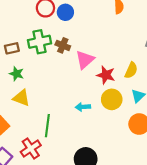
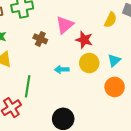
brown cross: (63, 45) -> (40, 39), moved
yellow semicircle: (131, 70) -> (110, 20), moved

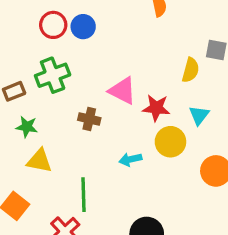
pink triangle: (65, 25) -> (122, 91), turned -42
cyan triangle: (114, 60) -> (199, 115), moved

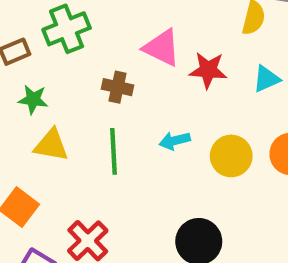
cyan triangle: (199, 115) -> (266, 79), turned 30
yellow circle: (170, 142) -> (231, 156), moved
green line: (84, 195) -> (114, 151), moved

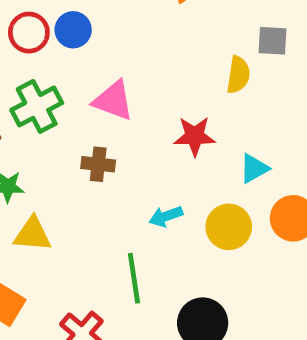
pink triangle: (162, 48) -> (113, 101), moved
cyan triangle: (266, 79) -> (254, 168), moved
green line: (114, 151) -> (134, 278), moved

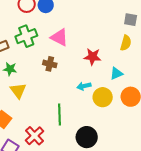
yellow semicircle: (238, 75) -> (126, 43), moved
cyan arrow: (166, 216) -> (84, 86), moved
yellow triangle: (32, 234) -> (18, 91), turned 42

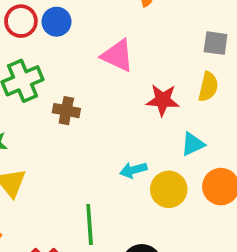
pink triangle: (59, 37) -> (118, 55), moved
red star: (92, 57) -> (163, 100), moved
brown cross: (50, 64) -> (66, 111), moved

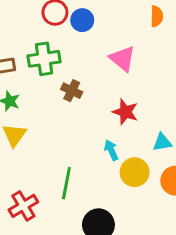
red star: (163, 100) -> (125, 112), moved
cyan arrow: (133, 170) -> (111, 150), turned 66

